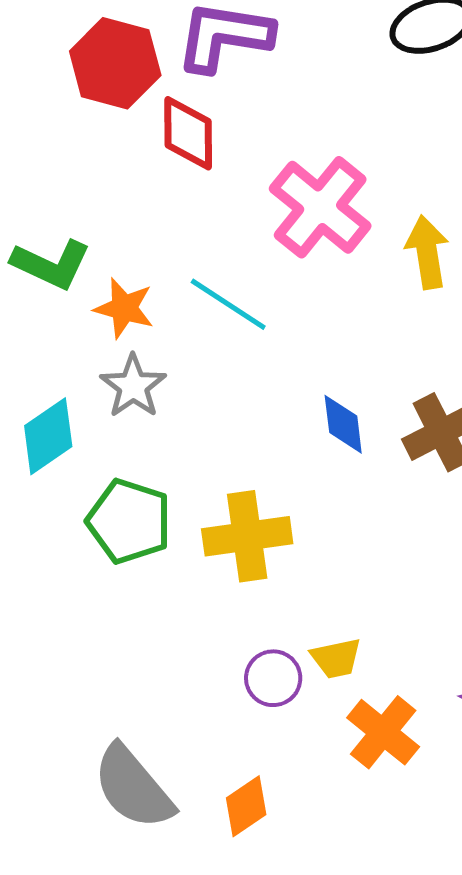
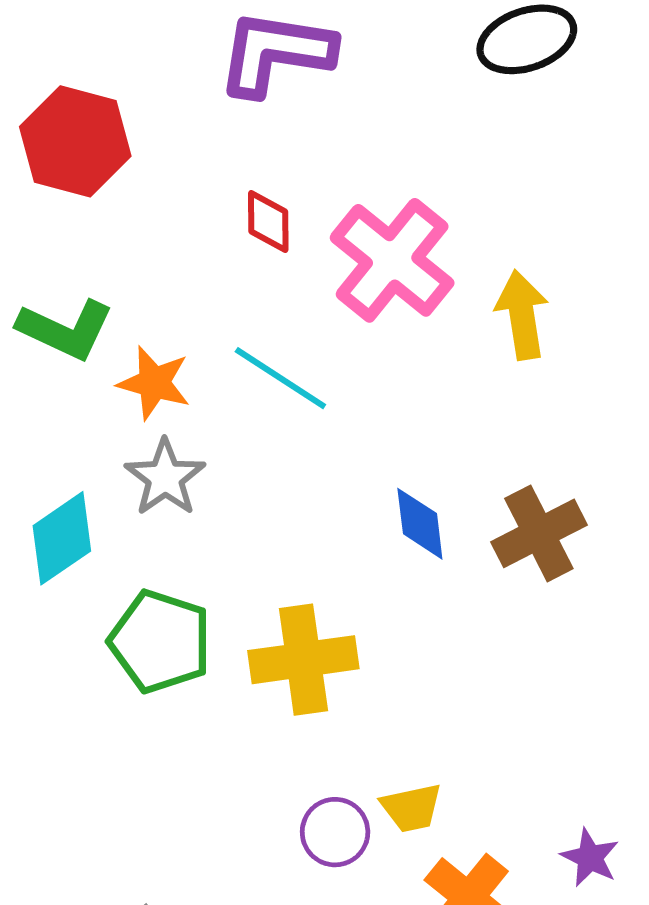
red hexagon: (115, 63) -> (75, 141), moved
red diamond: (188, 133) -> (268, 221), moved, size x0.7

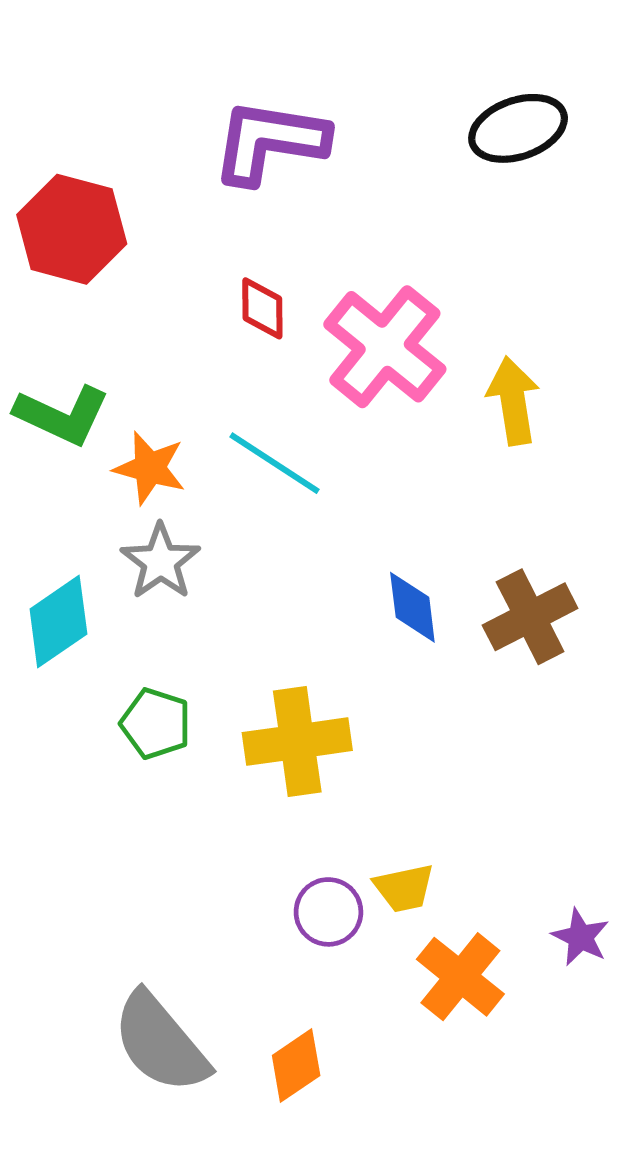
green pentagon: (160, 641) -> (156, 724), size x0.7

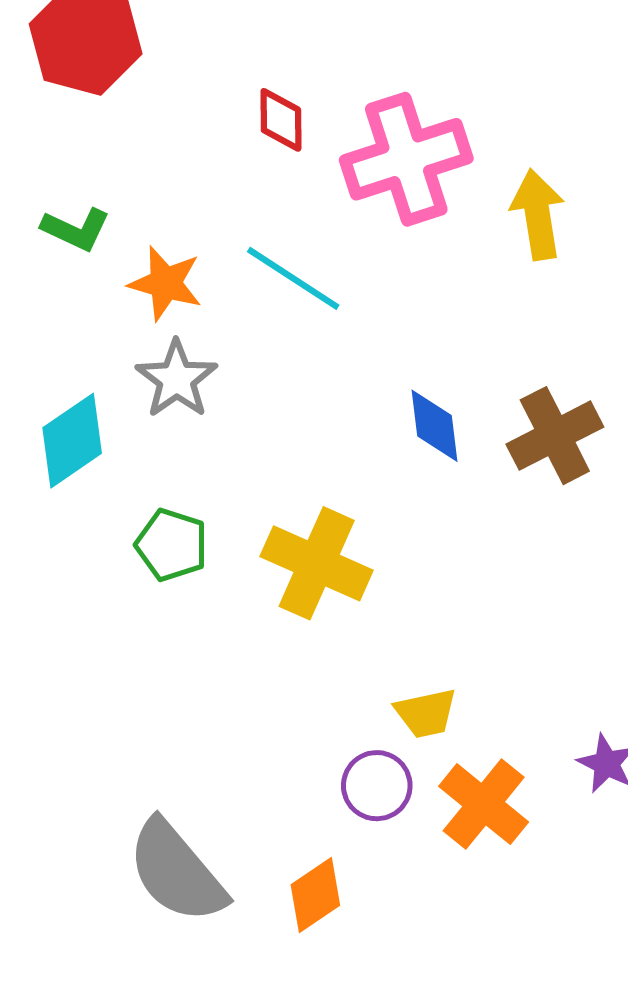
pink cross: (385, 347) -> (406, 159), turned 33
green L-shape: (62, 415) -> (76, 229), size x0.7
yellow cross: (297, 742) -> (317, 563), turned 32
purple circle: (328, 912) -> (377, 786), moved

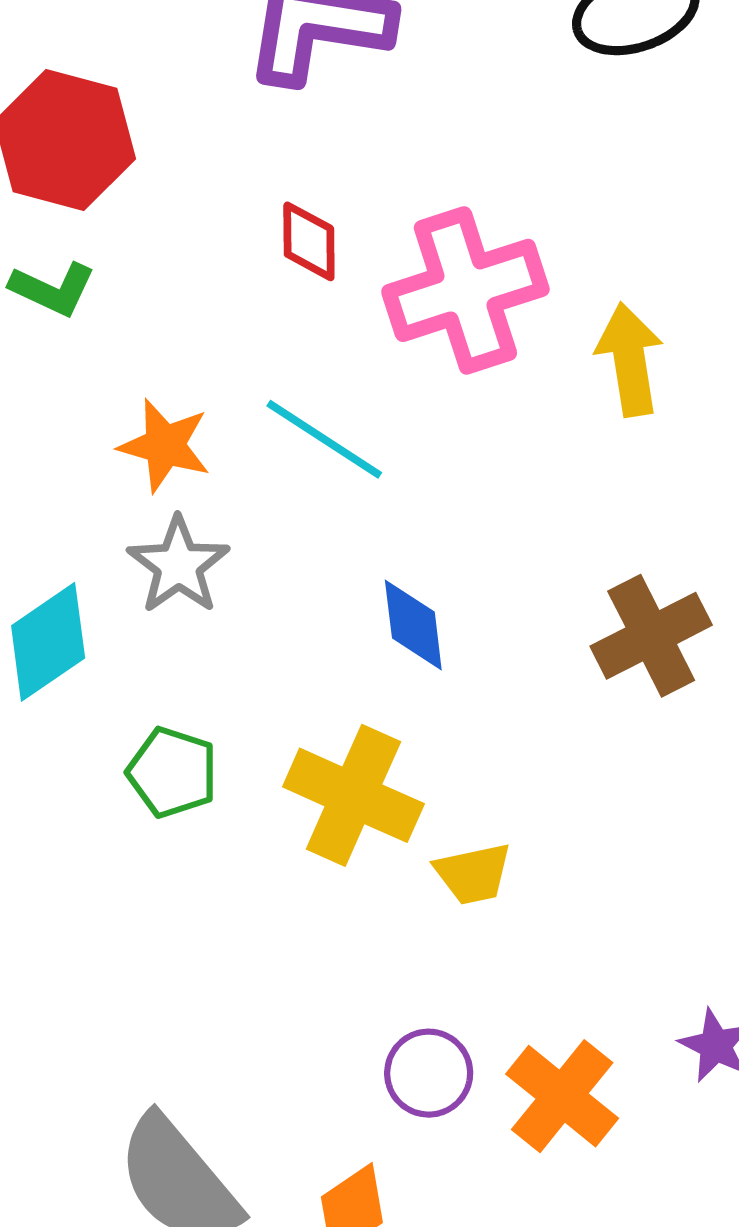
green L-shape: (76, 229) -> (53, 289), moved
blue diamond: (434, 426) -> (413, 625), moved
yellow trapezoid: (426, 713) -> (473, 874), moved

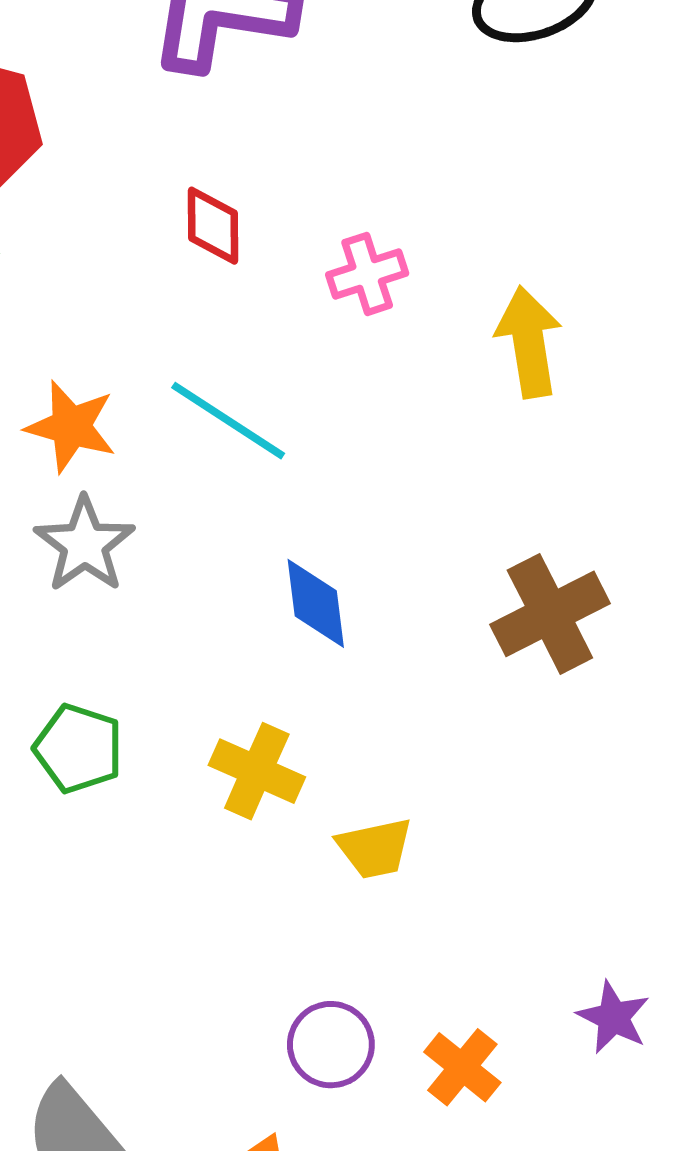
pink cross: (465, 290) -> (367, 274), size x0.5
yellow cross: (353, 795) -> (257, 771), size x0.7
orange cross: (562, 1096) -> (462, 1067), size x0.7

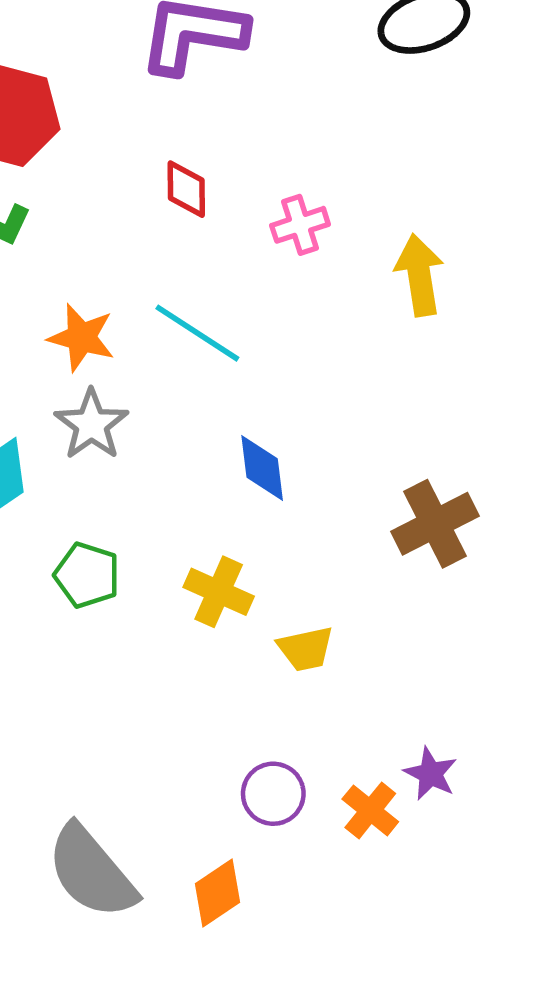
brown cross: (550, 614) -> (435, 524), moved
purple star: (613, 1017) -> (431, 774), moved

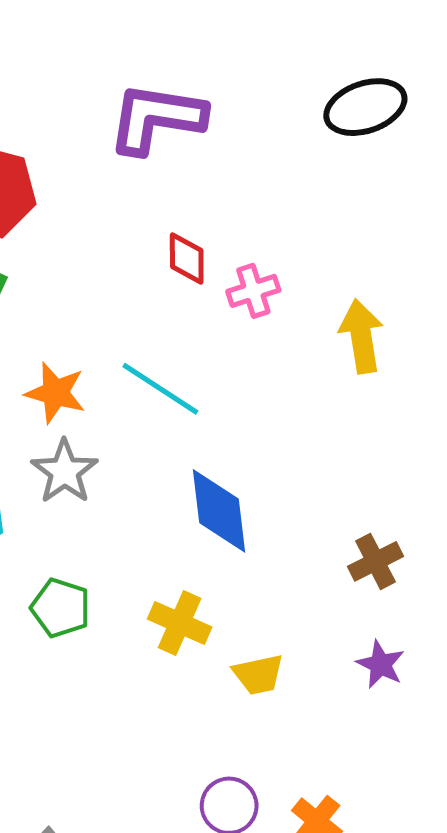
red diamond: (186, 189) -> (187, 259), moved
blue diamond: (262, 468) -> (219, 511), size x1.4
brown cross: (435, 524) -> (375, 561), size x0.7
purple star: (431, 774) -> (381, 664), moved

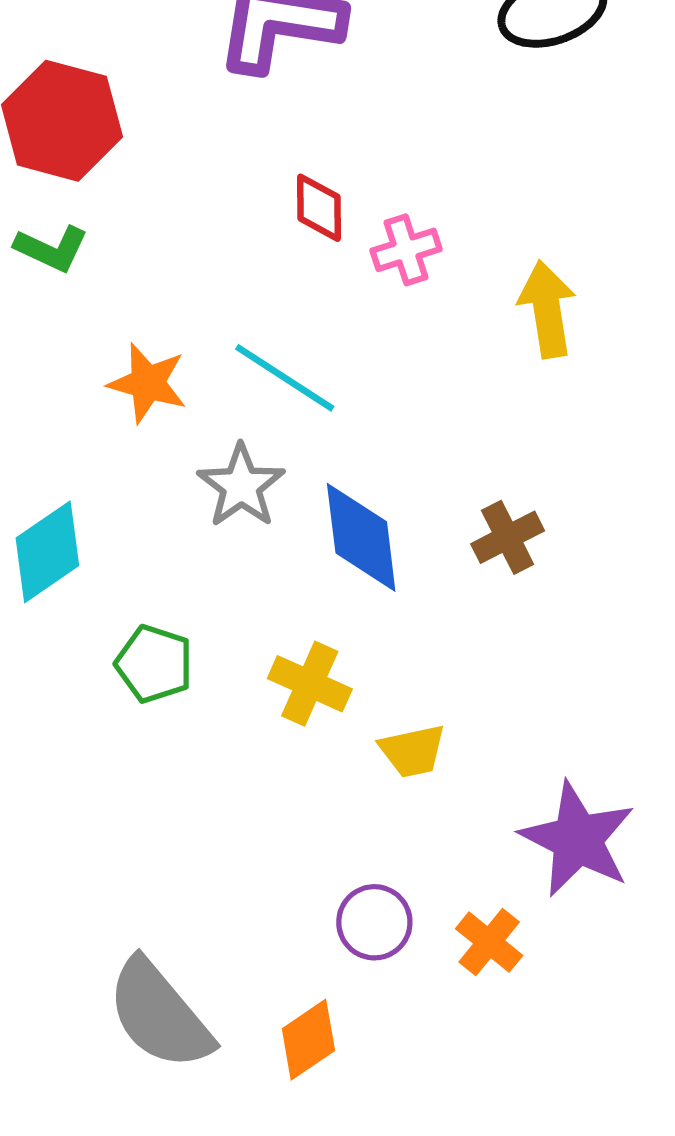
gray star: (65, 472) -> (241, 486), moved
brown cross: (375, 561) -> (508, 537), moved
purple star: (381, 664) -> (577, 839), moved, size x1.8

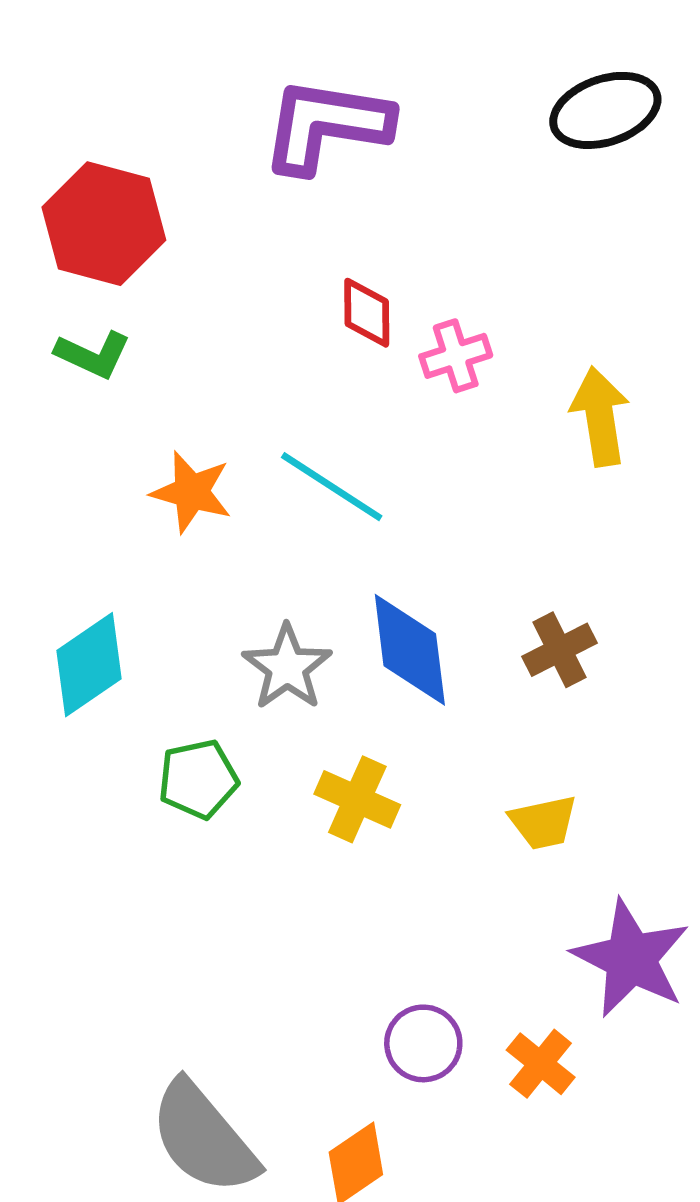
gray star: (241, 486) -> (287, 667), moved
green pentagon: (154, 664) -> (198, 779), turned -30
yellow trapezoid: (413, 751) -> (543, 822), moved

